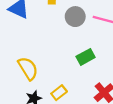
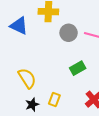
yellow rectangle: (59, 93) -> (54, 99), turned -32

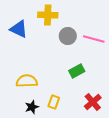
yellow semicircle: (27, 78) -> (27, 81), turned -60

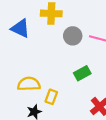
yellow rectangle: (54, 102) -> (51, 97), moved

